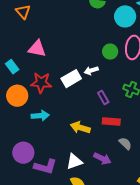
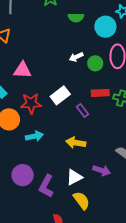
white arrow: (91, 71) -> (76, 57), moved
purple rectangle: (103, 98) -> (82, 110), moved
red rectangle: (111, 122) -> (100, 93), moved
purple L-shape: (45, 167) -> (46, 186), turned 110

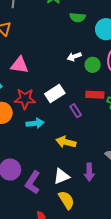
cyan arrow: (34, 136) -> (35, 123), moved
purple arrow: (102, 170) -> (89, 172), turned 66

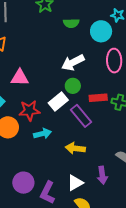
white arrow: (74, 57) -> (73, 62), size x1.6
green circle: (93, 65) -> (73, 86), moved
purple rectangle: (76, 111) -> (81, 116), size x1.6

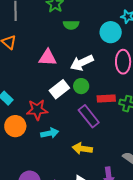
green semicircle: (71, 23) -> (71, 25), moved
pink triangle: (20, 78) -> (48, 58), moved
white rectangle: (58, 102) -> (59, 89), moved

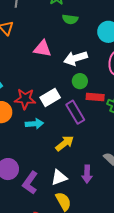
green circle: (81, 86) -> (80, 81), moved
white rectangle: (59, 89) -> (50, 97), moved
yellow arrow: (82, 149) -> (65, 143), turned 126

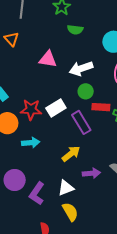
cyan arrow: (34, 124) -> (31, 143), moved
purple arrow: (87, 174) -> (91, 173), moved, turned -96

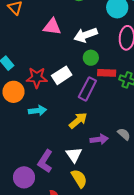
purple rectangle: (81, 122) -> (87, 89), turned 60
purple circle: (15, 180) -> (24, 177), moved
white triangle: (66, 188) -> (74, 155), turned -42

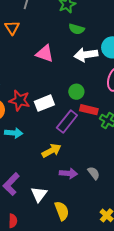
white arrow: (86, 35) -> (86, 55), moved
white triangle: (74, 155) -> (39, 194), moved
yellow semicircle: (79, 178) -> (62, 211), moved

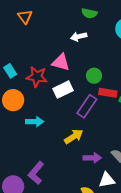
pink triangle: (45, 54) -> (61, 62), moved
white arrow: (86, 55) -> (79, 37), moved, size x0.7
red star: (19, 100) -> (37, 77), moved
white triangle: (39, 194) -> (107, 180), moved, turned 48

